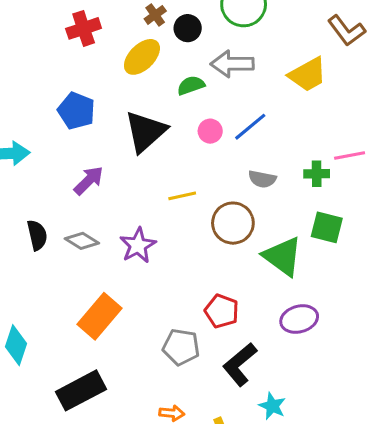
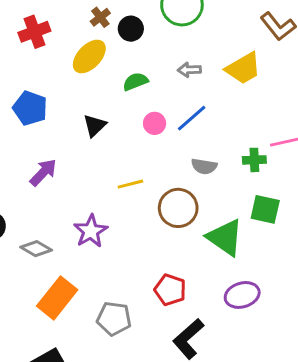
gray arrow: (232, 64) -> (189, 70), moved, size x0.6
black triangle: (145, 132) -> (95, 126), size x0.6
gray diamond: (82, 241) -> (36, 249), moved
gray pentagon: (181, 347) -> (114, 319), moved

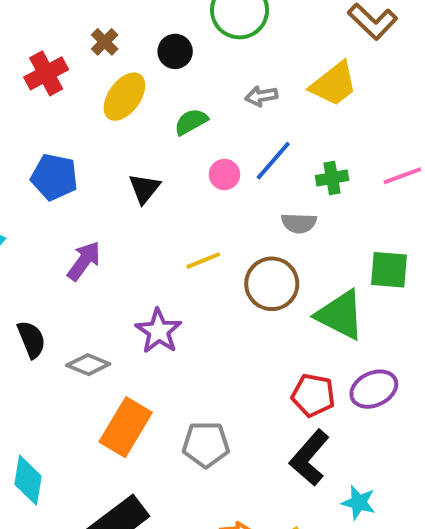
brown cross: (100, 17) -> (105, 42), moved
green cross: (254, 160) -> (332, 178), moved
red pentagon: (170, 290) -> (313, 395), moved

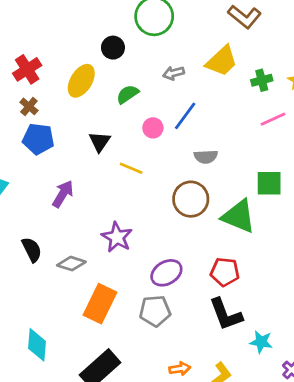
brown cross: (105, 42) -> (29, 106), moved
green cross: (332, 178) -> (262, 80), moved
yellow line: (203, 261) -> (131, 168), moved, turned 50
purple ellipse: (374, 389) -> (166, 273), moved
black L-shape: (310, 458) -> (226, 314), turned -57

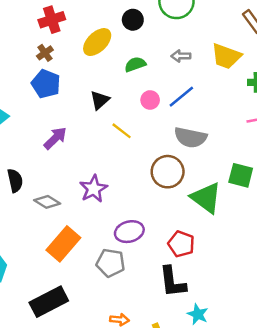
yellow trapezoid: (222, 61) -> (226, 56), turned 48
gray semicircle: (206, 157) -> (190, 137), size x1.5

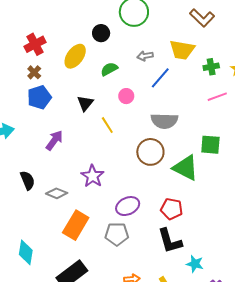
blue pentagon: (46, 84) -> (39, 97), turned -30
blue line: (181, 97) -> (160, 78), moved
yellow line: (122, 131) -> (107, 125), turned 30

